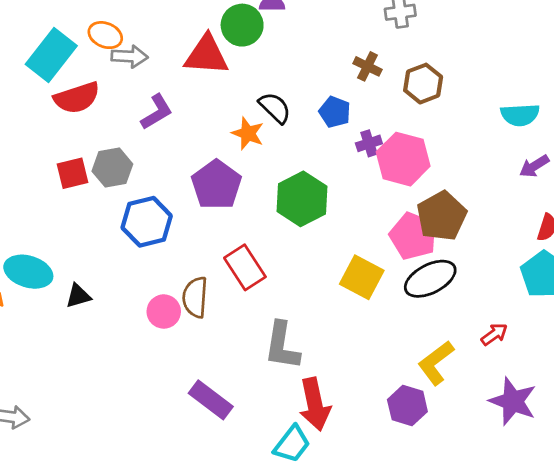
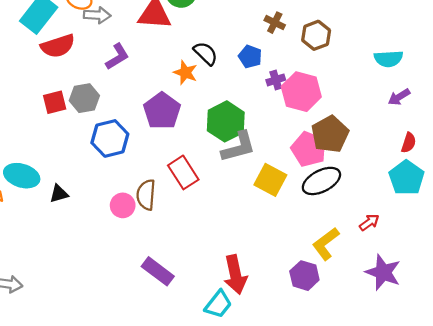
gray L-shape: (282, 346) -> (239, 147), moved, turned -114

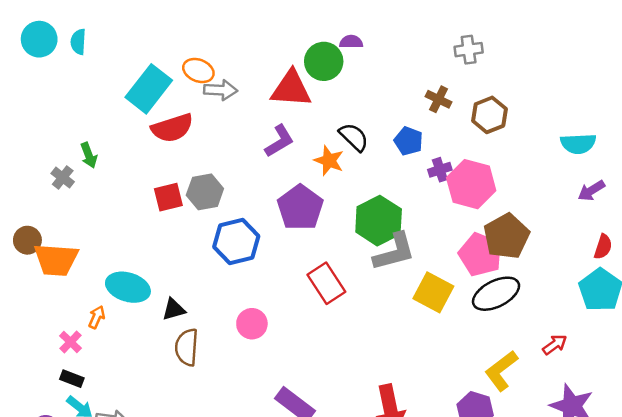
purple L-shape: (117, 57) -> (279, 141), moved
brown semicircle: (146, 195) -> (187, 347), moved

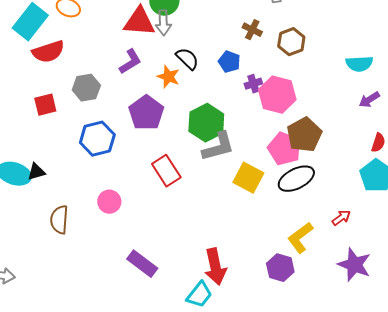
gray arrow: (221, 90) -> (163, 23), moved, turned 85
gray hexagon: (205, 192) -> (86, 88), moved
black triangle: (174, 309) -> (36, 172), moved

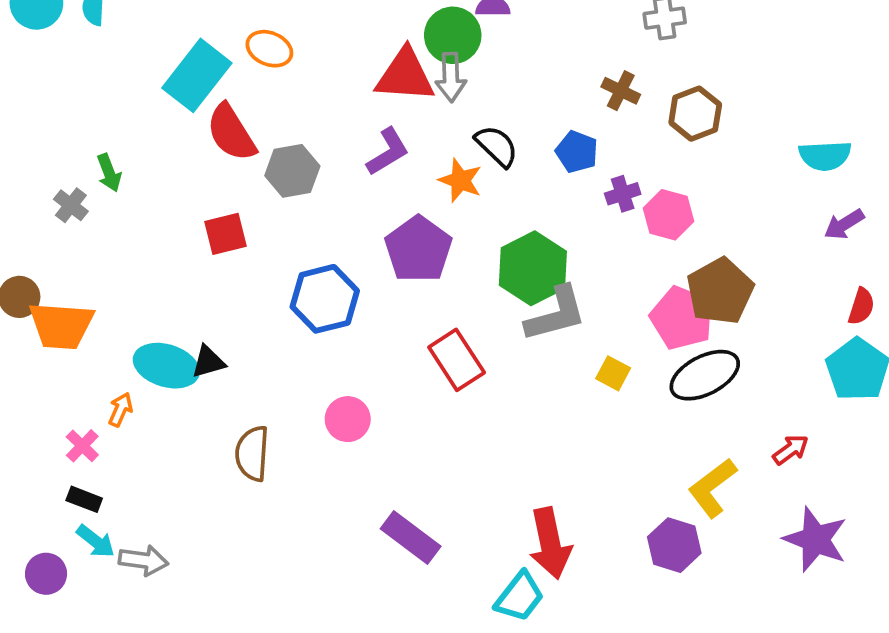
red semicircle: (48, 52) -> (231, 133), turned 76
gray hexagon: (86, 88) -> (292, 171), moved
pink hexagon: (277, 95) -> (668, 215), size x0.7
yellow square: (248, 178) -> (613, 373), size x0.6

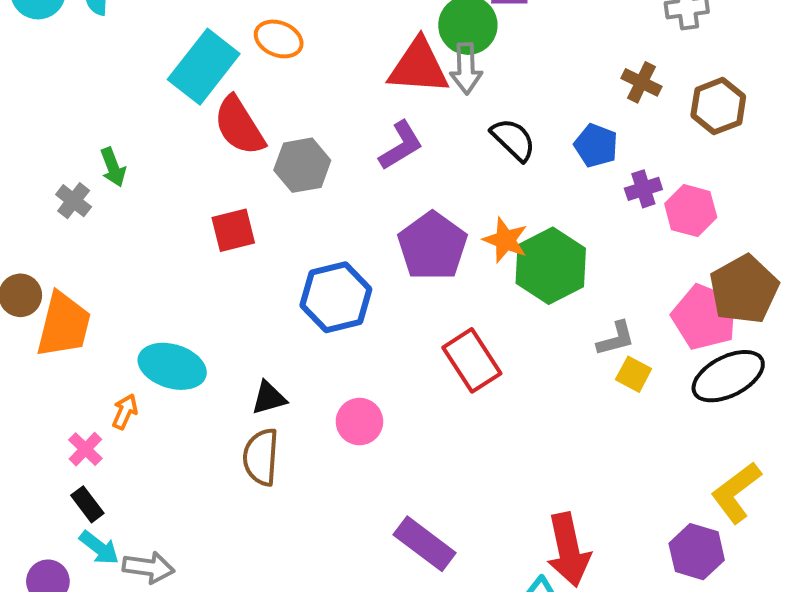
orange star: (460, 180) -> (505, 240), moved
gray L-shape: (556, 314) -> (616, 339), moved, size x0.6
orange trapezoid: (61, 326) -> (64, 325), turned -80
black triangle: (208, 362) -> (269, 398), moved
black rectangle: (84, 499) -> (87, 504), turned 32

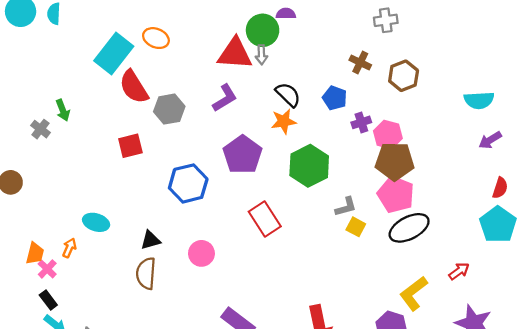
gray arrow: (466, 69) -> (261, 55), size x0.7
orange star: (505, 240) -> (284, 121), moved, turned -30
brown pentagon: (744, 289) -> (395, 161), moved, turned 30
orange trapezoid: (64, 325) -> (35, 253), moved, size x0.6
cyan ellipse: (172, 366) -> (96, 222), size x0.7

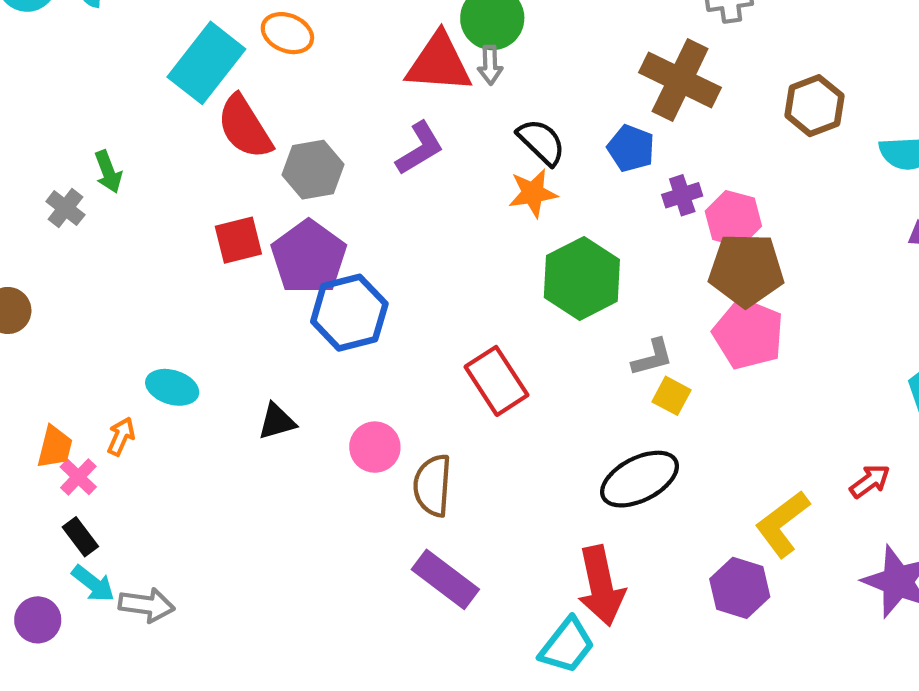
brown cross: (360, 62) -> (680, 80), size x1.8
brown hexagon: (404, 76) -> (814, 106), moved
purple pentagon: (243, 155) -> (309, 257), moved
black ellipse: (409, 228) -> (639, 479), moved
brown semicircle: (146, 273) -> (433, 485), moved

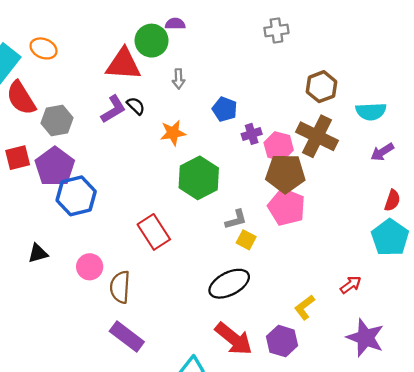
gray arrow: (490, 65) -> (179, 79), moved
brown cross: (680, 80) -> (317, 136), moved
black semicircle: (541, 142) -> (136, 106), moved, size x0.7
yellow L-shape: (782, 524) -> (305, 307), size x0.7
red arrow: (601, 586) -> (234, 339), moved, turned -39

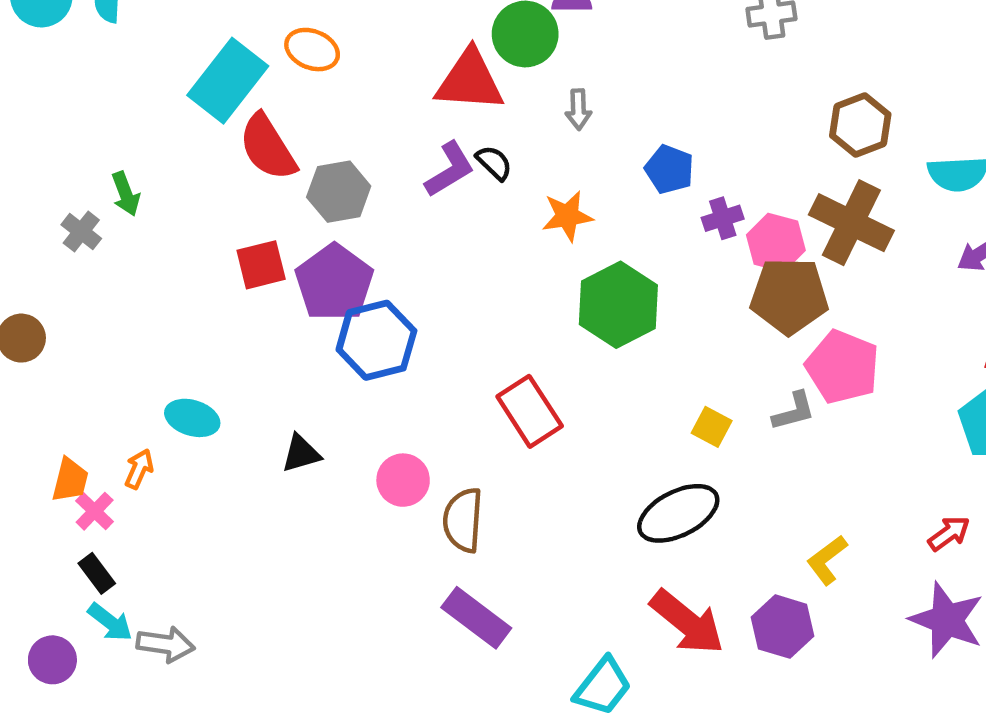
pink pentagon: (287, 207) -> (842, 367), moved
gray L-shape: (236, 220) -> (794, 411), moved
red arrow: (351, 285) -> (949, 533), moved

